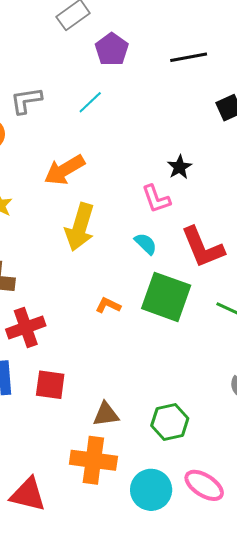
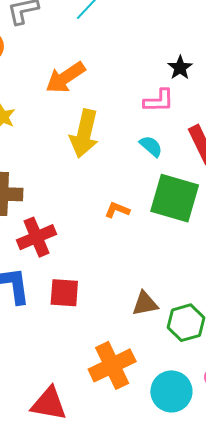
pink L-shape: (156, 199) -> (159, 101), turned -68
brown triangle: (106, 414) -> (145, 304), moved
orange cross: (93, 460) -> (112, 365), turned -30

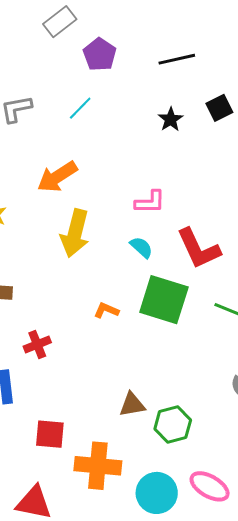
black star: (180, 68) -> (171, 119), moved
red cross: (36, 237) -> (37, 344), moved, size x0.7
red square: (64, 293) -> (50, 434), moved
orange cross: (112, 365) -> (98, 466), turned 30

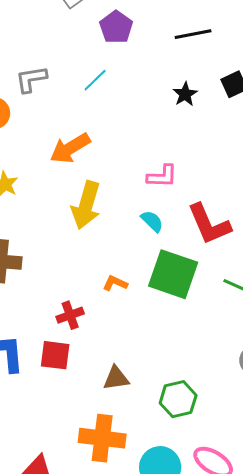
red cross: (37, 344) -> (70, 315), moved
brown triangle: (132, 405) -> (116, 378), moved
red square: (50, 434) -> (55, 355), moved

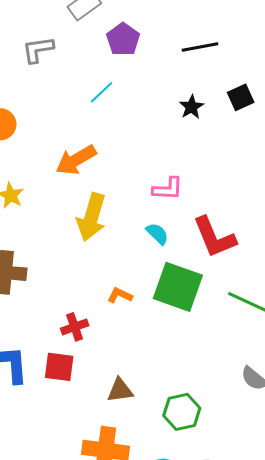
gray L-shape: (31, 79) -> (38, 50), moved

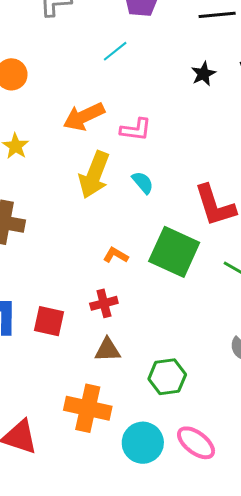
pink L-shape: (168, 189) -> (136, 130), moved
cyan semicircle: (157, 234) -> (143, 182), moved
red cross: (75, 327) -> (104, 303), moved

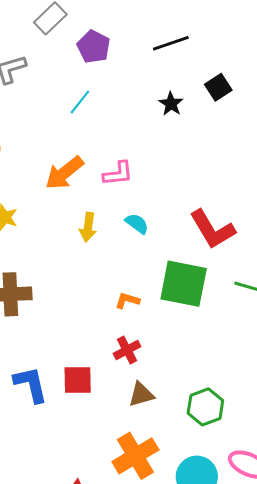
yellow arrow: (94, 175) -> (88, 227), size x0.6
orange cross: (88, 408) -> (135, 456), turned -30

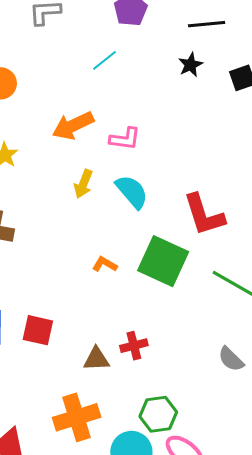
black star: (171, 104) -> (191, 65), moved
cyan semicircle: (137, 223) -> (132, 192), size x1.5
red cross: (127, 350) -> (134, 346), moved
green hexagon: (205, 407) -> (158, 414), moved

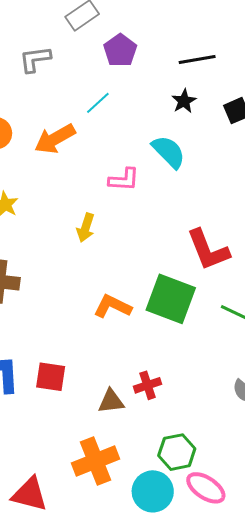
orange arrow: (73, 126) -> (55, 139), moved
cyan semicircle: (132, 192) -> (169, 152), moved
orange L-shape: (105, 264) -> (113, 306), size x1.5

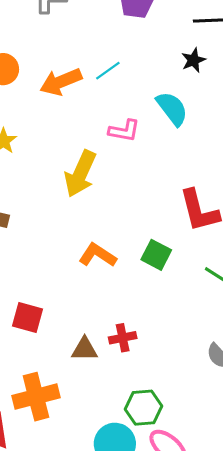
cyan line: (98, 103) -> (108, 71), moved
yellow arrow: (86, 228) -> (80, 174), size x1.6
green square: (171, 299) -> (156, 255), size x0.6
orange cross: (95, 461) -> (36, 397), moved

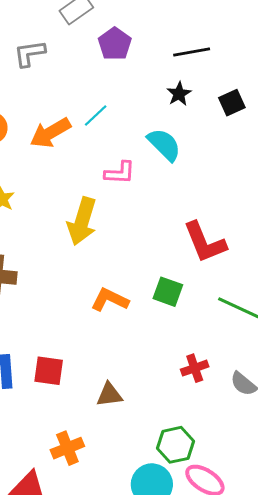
red cross: (123, 338) -> (195, 368), moved
orange cross: (36, 397) -> (67, 448), size x0.7

